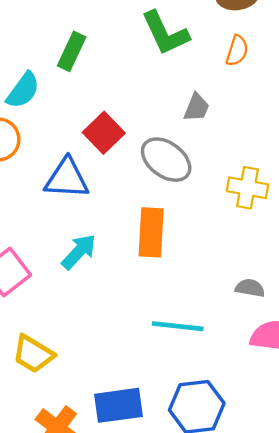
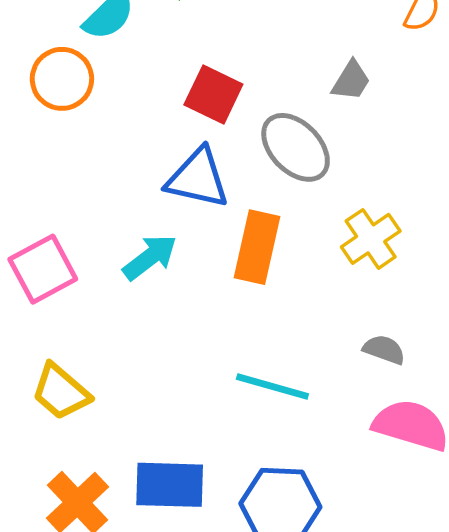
red square: (104, 133) -> (213, 94), turned -30
blue triangle: (67, 179) -> (198, 178), moved
yellow cross: (248, 188) -> (371, 239), moved, turned 36

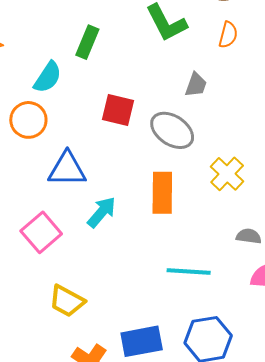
blue triangle: (198, 178) -> (67, 169), moved

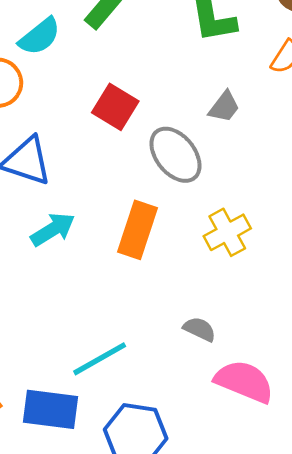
gray semicircle: (249, 236) -> (200, 329), moved
cyan line: (189, 272) -> (100, 359), moved, turned -51

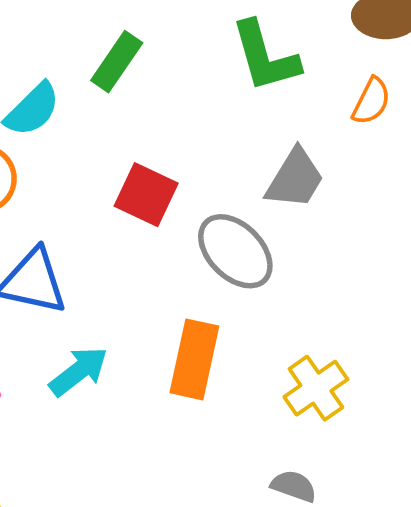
gray trapezoid: (224, 107) -> (295, 179), size x1.4
yellow cross: (227, 232) -> (316, 388), moved

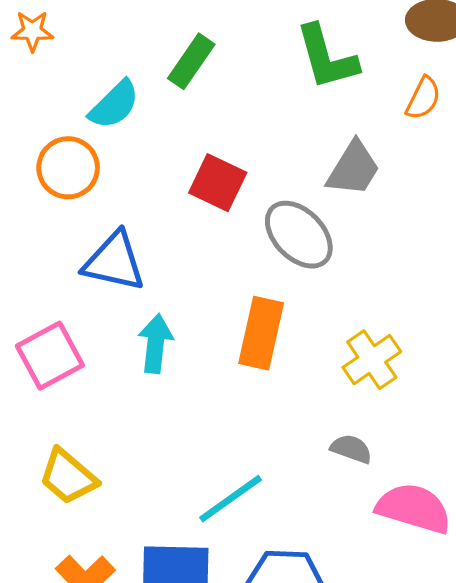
cyan arrow: (79, 371) -> (156, 343), turned -46

